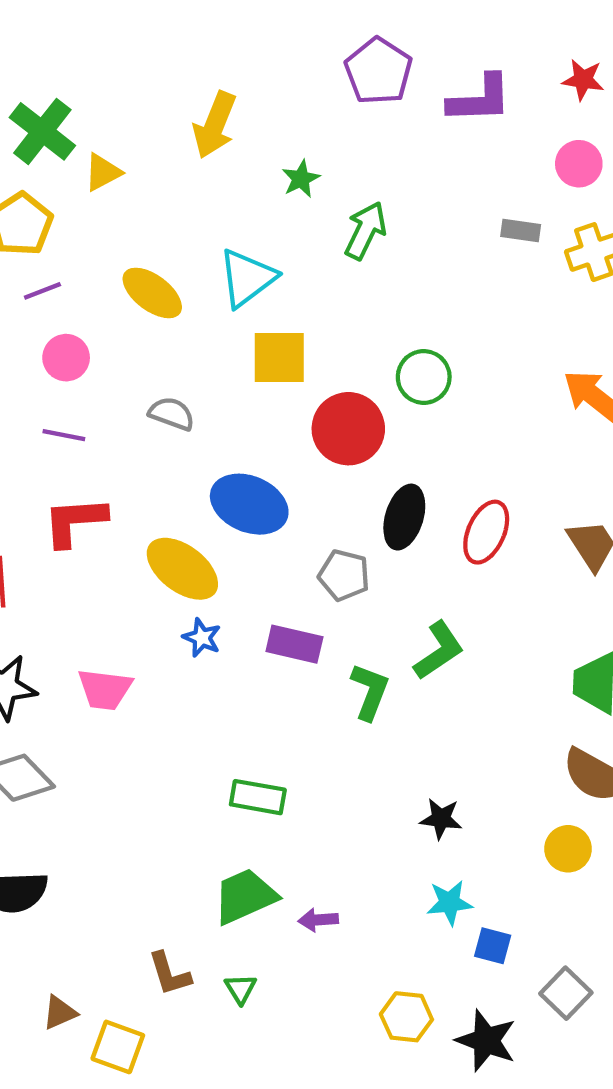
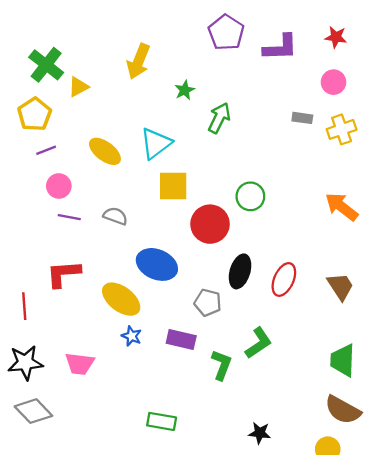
purple line: (64, 435) -> (69, 217), moved

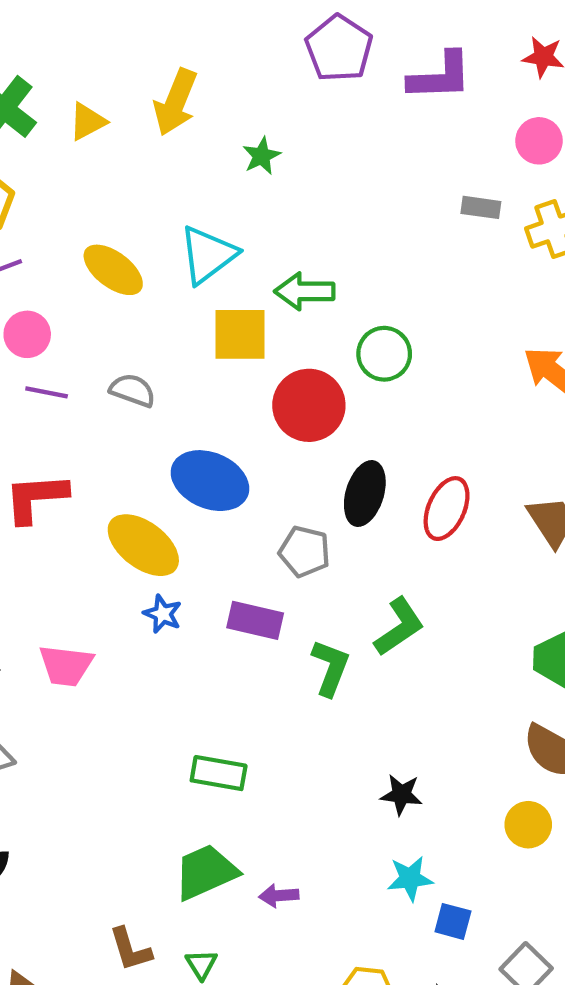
yellow triangle: (78, 87) -> (87, 121), moved
green arrow: (219, 118) -> (305, 291), moved, turned -116

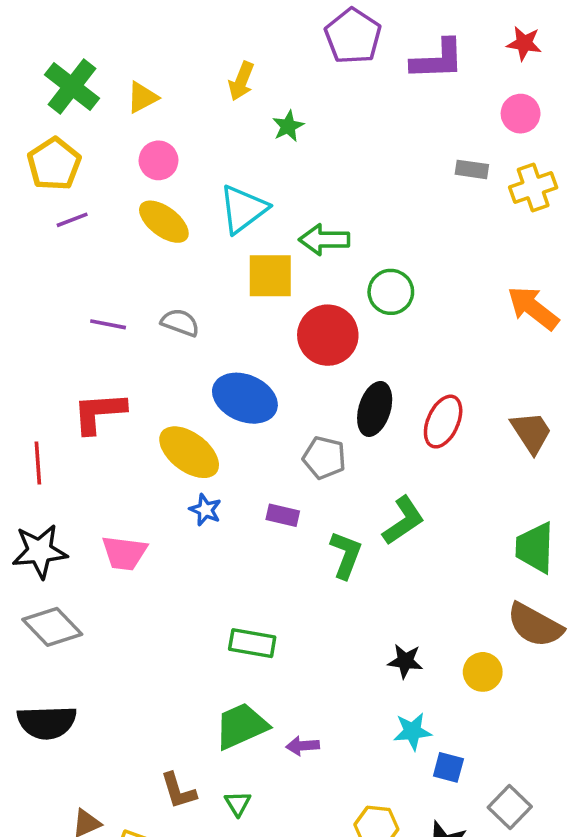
yellow arrow: (176, 102) -> (241, 81), moved, size x0.7
pink circle: (27, 334) -> (158, 160), moved
purple rectangle: (255, 620) -> (283, 515), size x0.7
yellow circle: (528, 825) -> (483, 672), moved

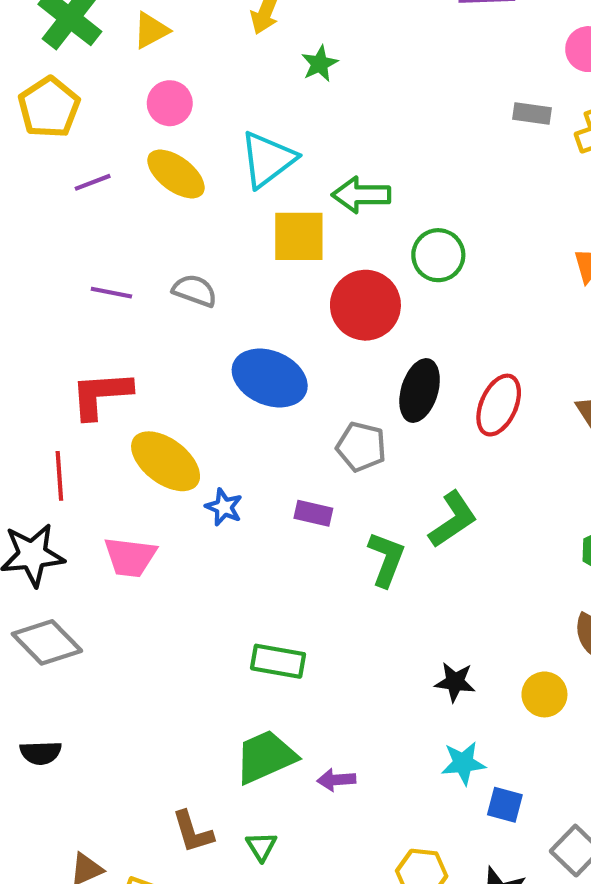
purple line: (72, 220) -> (93, 182), moved
yellow ellipse: (189, 452) -> (166, 461), moved
red line: (38, 463) -> (59, 476), moved
black semicircle: (47, 722) -> (41, 753), size x0.6

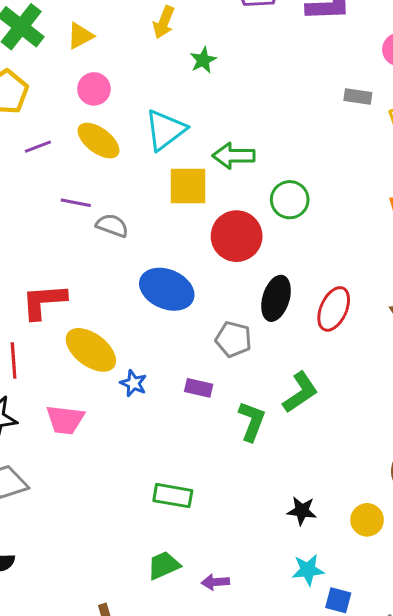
purple line: (111, 293) -> (76, 203), moved
green trapezoid: (266, 757) -> (164, 565), size x0.7

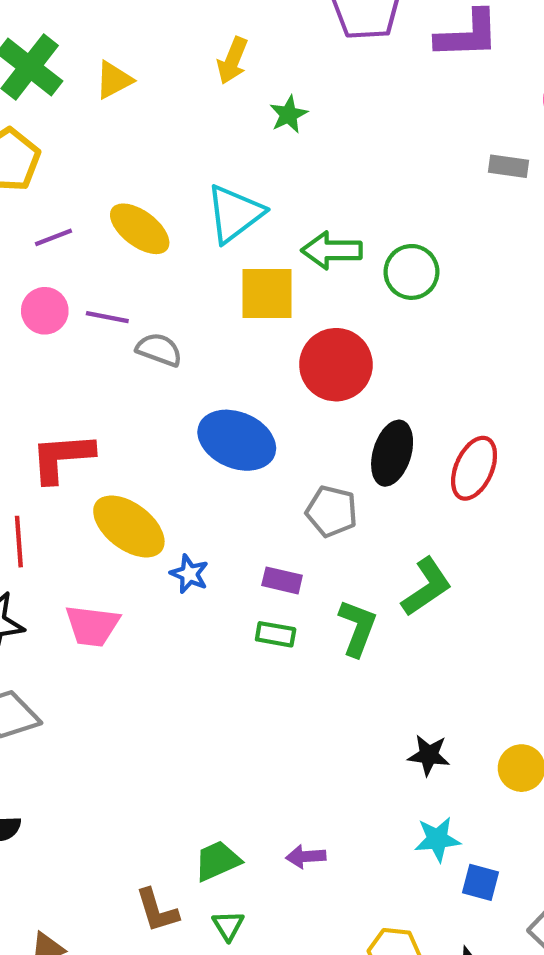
pink circle: (94, 89) -> (45, 311), moved
green circle: (290, 200) -> (411, 272), moved
green rectangle: (173, 496) -> (276, 634), moved, size x0.7
green trapezoid: (164, 565) -> (217, 861), moved

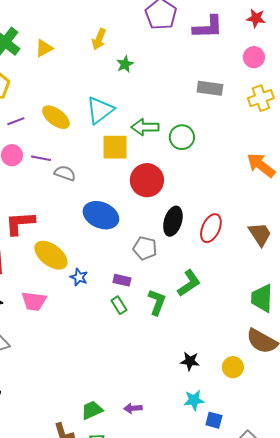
gray rectangle: (509, 166) -> (210, 88), moved, size x1.4
green rectangle: (276, 634) -> (119, 305), turned 48

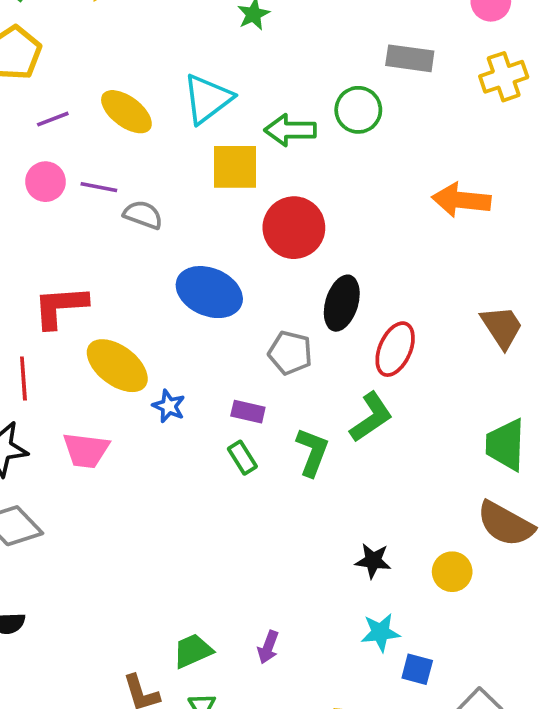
green circle: (182, 137) -> (358, 110), moved
orange arrow: (261, 165) -> (461, 200), moved, turned -32
red ellipse: (211, 228) -> (395, 349), moved
purple arrow: (133, 408) -> (268, 647), turned -66

